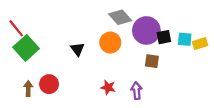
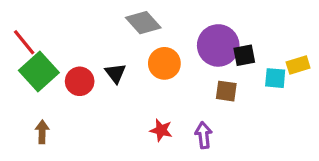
gray diamond: (120, 17) -> (143, 23), moved
cyan square: (185, 39) -> (275, 78), moved
red circle: (49, 84) -> (80, 81), moved

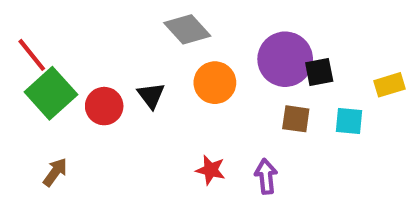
cyan square: (275, 78) -> (349, 121), moved
brown arrow: (42, 132) -> (55, 172), turned 35

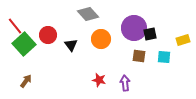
red circle: (104, 106) -> (48, 35), moved

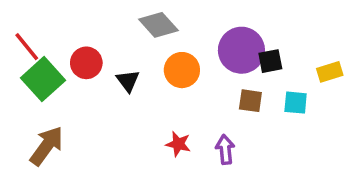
brown arrow: (26, 81) -> (47, 146), size x1.6

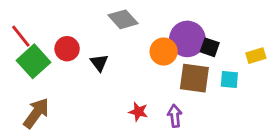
black square: (270, 61) -> (210, 47), turned 30
orange circle: (182, 70) -> (164, 52), moved
brown square: (250, 101) -> (194, 78), size x1.6

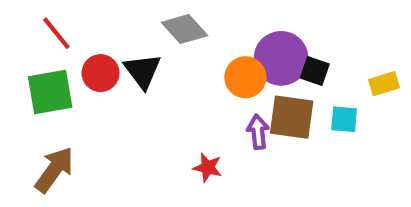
red line: (21, 36) -> (56, 33), moved
green square: (33, 61) -> (50, 92), turned 32
black triangle: (99, 63) -> (143, 71), moved, size x1.4
purple arrow: (175, 116) -> (258, 132), moved

